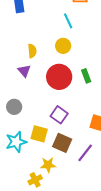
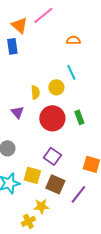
cyan line: (68, 21) -> (71, 72), moved
yellow semicircle: (32, 51) -> (35, 92), moved

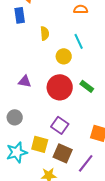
yellow semicircle: (35, 92) -> (45, 33), moved
purple triangle: (17, 112) -> (25, 81), turned -40
green rectangle: (79, 117) -> (87, 86), turned -32

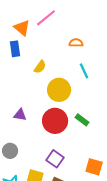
yellow semicircle: (45, 33) -> (40, 67), turned 40
cyan line: (79, 41) -> (84, 71), moved
yellow circle: (64, 56) -> (59, 90), size x1.5

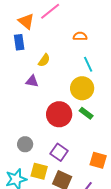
yellow circle: (59, 90) -> (82, 88), moved
purple triangle: (20, 115) -> (32, 81), moved
gray circle: (10, 151) -> (25, 144), moved

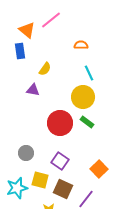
orange square: (98, 160) -> (99, 169), turned 30

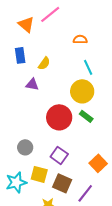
blue rectangle: (20, 51) -> (20, 55), moved

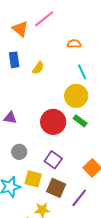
purple triangle: (32, 84) -> (10, 118), moved

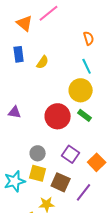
orange semicircle: (74, 44) -> (89, 38), moved, turned 72
gray circle: (19, 152) -> (38, 153), moved
purple square: (53, 160) -> (71, 154), moved

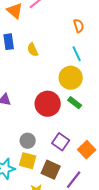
yellow semicircle: (43, 62) -> (33, 50), turned 120

